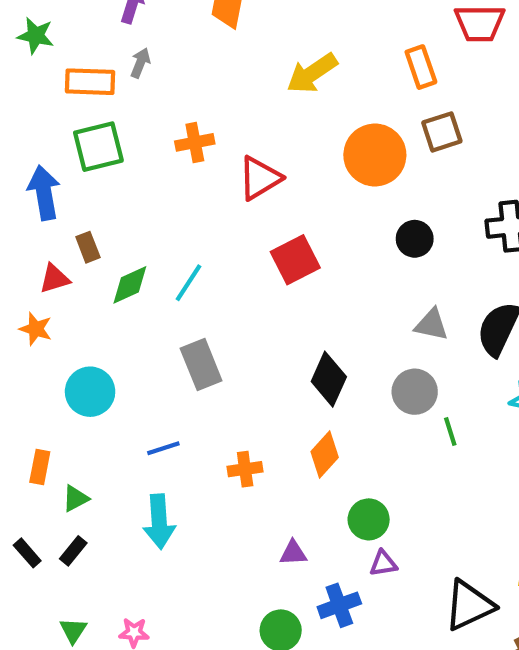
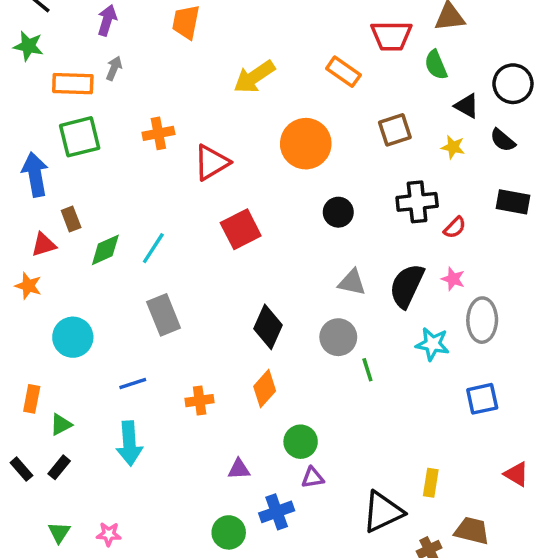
orange rectangle: (421, 67) -> (343, 72), turned -36
brown square: (442, 132) -> (395, 130), moved

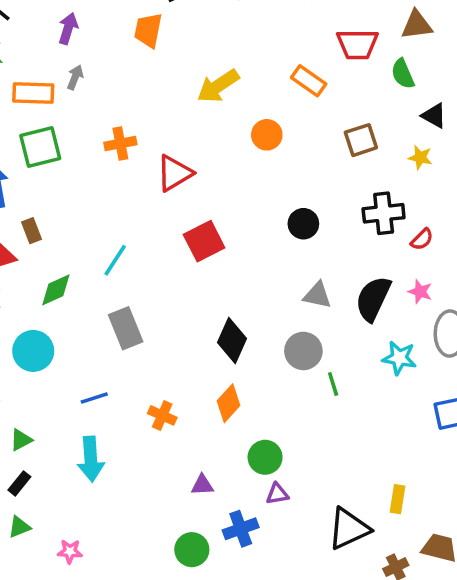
orange circle: (306, 144) -> (267, 135), moved, size x0.6
green diamond: (105, 250) -> (56, 290), moved
orange cross: (200, 401) -> (162, 415), turned 32
green triangle: (59, 532) -> (19, 527), moved, turned 35

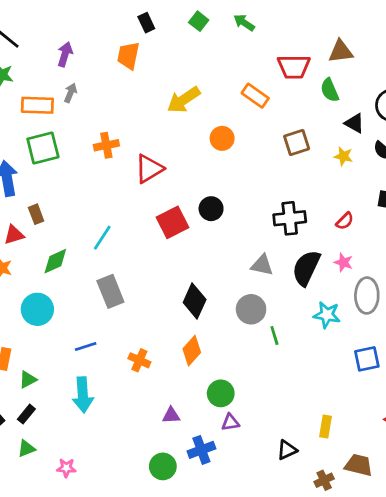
black cross: (384, 213) -> (290, 218), moved
black circle: (303, 224) -> (211, 209), moved
black triangle: (349, 529) -> (287, 450), size x0.6

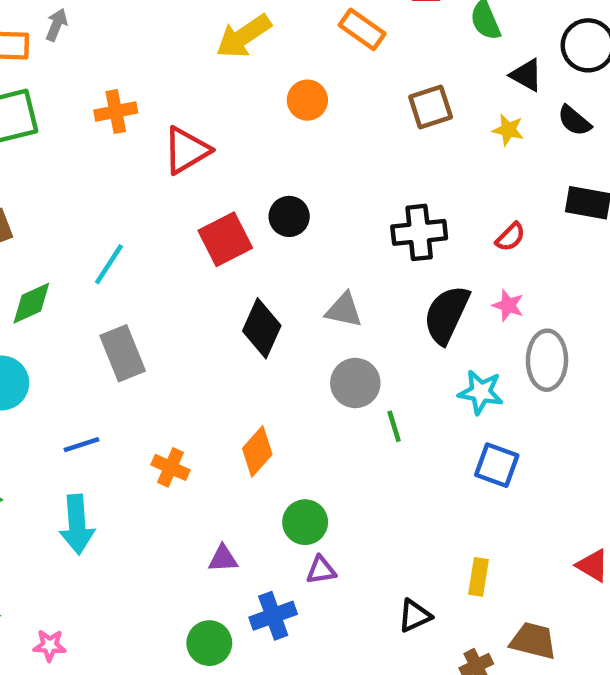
gray triangle: (262, 265) -> (344, 310), moved
black diamond: (195, 301) -> (262, 328), moved
blue square: (367, 359) -> (497, 465), moved, turned 32

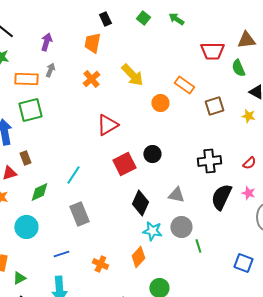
orange rectangle: (362, 29) -> (184, 85), moved
yellow arrow: (244, 36) -> (132, 75), turned -100
orange cross: (116, 112) -> (91, 79), moved, turned -30
cyan star: (481, 392) -> (152, 231), moved

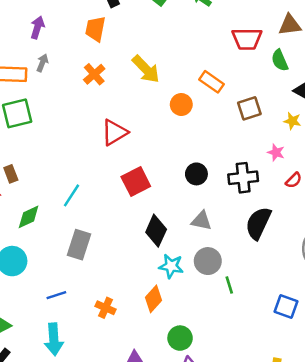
black circle: (152, 154) -> (196, 174), moved
pink star: (248, 193) -> (276, 152), moved
gray rectangle: (79, 214) -> (79, 245), turned 40

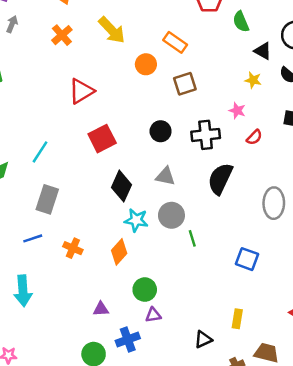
brown square: (249, 108) -> (185, 84), moved
blue line: (56, 295) -> (33, 238), moved
orange cross: (106, 308) -> (73, 248), moved

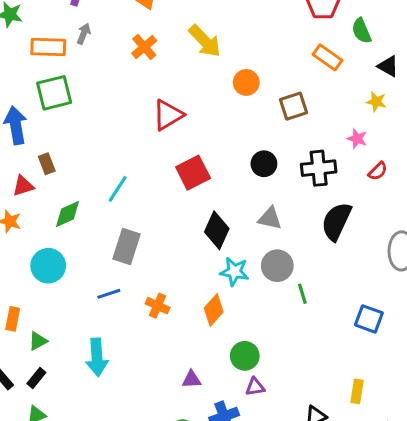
orange rectangle: (175, 42) -> (328, 57), moved

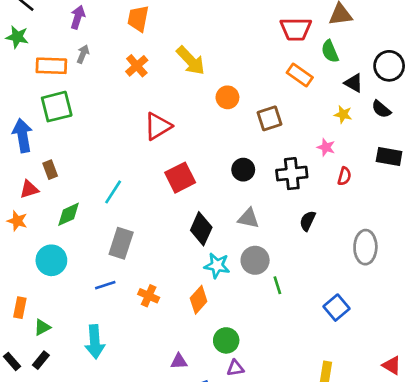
red semicircle: (378, 171) -> (344, 176), turned -30
black semicircle: (336, 221) -> (308, 221), size x0.6
blue square: (369, 319) -> (337, 308), turned 30

